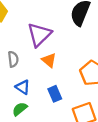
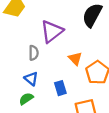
gray semicircle: (13, 59) -> (34, 53), moved
orange triangle: (49, 60) -> (75, 59), moved

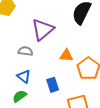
gray semicircle: (34, 53) -> (25, 51), turned -80
orange triangle: (75, 59) -> (66, 55), turned -40

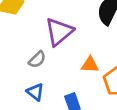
gray semicircle: (25, 51) -> (37, 59), turned 128

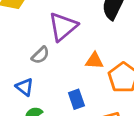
blue triangle: (35, 92) -> (25, 87), moved

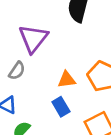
orange triangle: (94, 61) -> (67, 80), moved

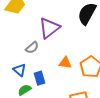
blue rectangle: (61, 107) -> (40, 78), moved

